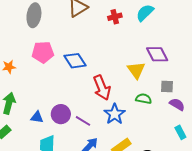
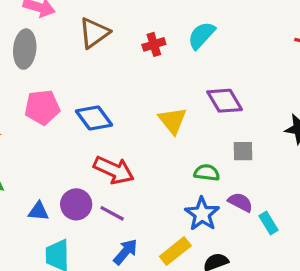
yellow triangle: (136, 70) -> (173, 121), moved
red arrow: (102, 88) -> (114, 170), moved, turned -40
purple semicircle: (177, 104) -> (240, 202), moved
blue star: (115, 114) -> (202, 214), moved

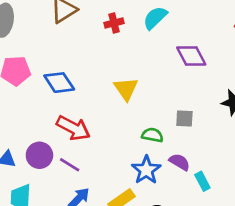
purple diamond: (225, 101) -> (191, 56), moved

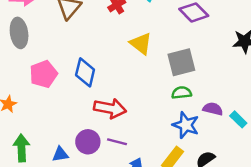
blue diamond: (59, 83) -> (85, 72), turned 64
yellow triangle: (126, 89) -> (141, 44), moved
gray square: (184, 119) -> (181, 62), moved, size x1.6

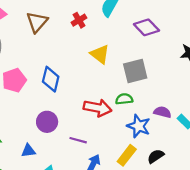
green semicircle: (182, 93) -> (124, 99), moved
red arrow: (110, 108) -> (98, 108), moved
purple circle: (88, 142) -> (47, 122), moved

